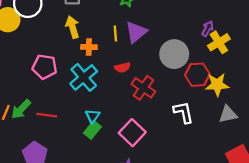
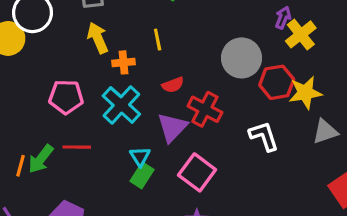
purple triangle: (136, 32) -> (172, 127), moved
red line: (47, 115) -> (77, 147), moved

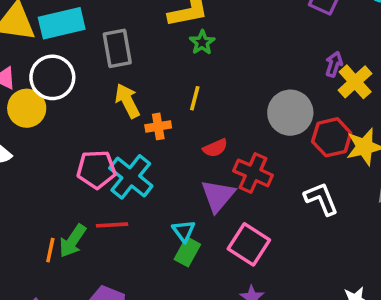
yellow line: (158, 40) -> (195, 98), turned 30
cyan cross: (121, 105) -> (131, 177), moved

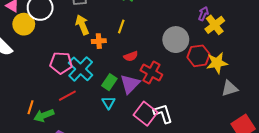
white L-shape: (321, 199) -> (163, 114), moved
red line: (112, 225) -> (67, 96), turned -30
green arrow: (73, 241) -> (44, 115), moved, turned 30
green rectangle: (187, 252) -> (109, 82), moved

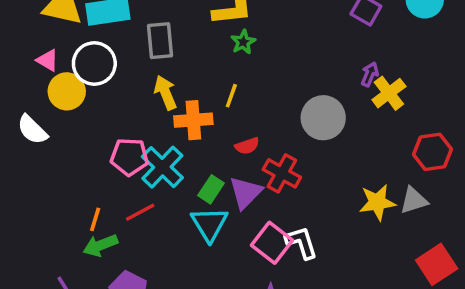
orange cross: (99, 41) -> (193, 120), size x1.5
red hexagon: (198, 56) -> (433, 152), moved
yellow star: (217, 63) -> (377, 202), moved
cyan triangle: (108, 103) -> (209, 224), size x1.6
orange line: (30, 107) -> (95, 219), moved

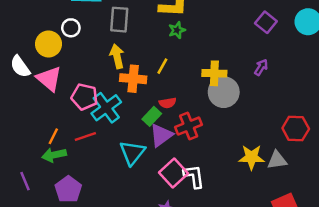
pink triangle: (48, 60) -> (49, 79), moved, size x1.6
white circle: (94, 64) -> (71, 28), size x0.6
yellow cross: (389, 93) -> (214, 73), moved, turned 30
red cross: (282, 173) -> (189, 126), turned 30
green rectangle: (211, 189) -> (152, 116), moved

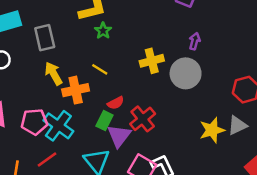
yellow line: (162, 66) -> (100, 69), turned -70
gray circle: (224, 92) -> (186, 73), moved

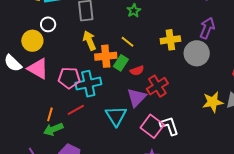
purple arrow: (195, 41) -> (207, 28), size x1.5
green rectangle: (105, 121) -> (121, 63), moved
cyan cross: (58, 126) -> (88, 84), turned 35

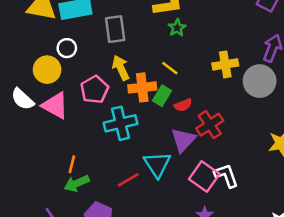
pink pentagon: (69, 78) -> (94, 90), moved, turned -30
red line: (76, 110) -> (128, 180), moved

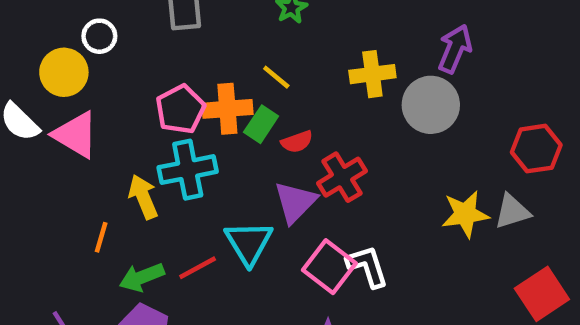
yellow arrow: (121, 68) -> (143, 197), moved
pink pentagon: (94, 90) -> (180, 109), moved
green arrow: (77, 183) -> (142, 277), moved

